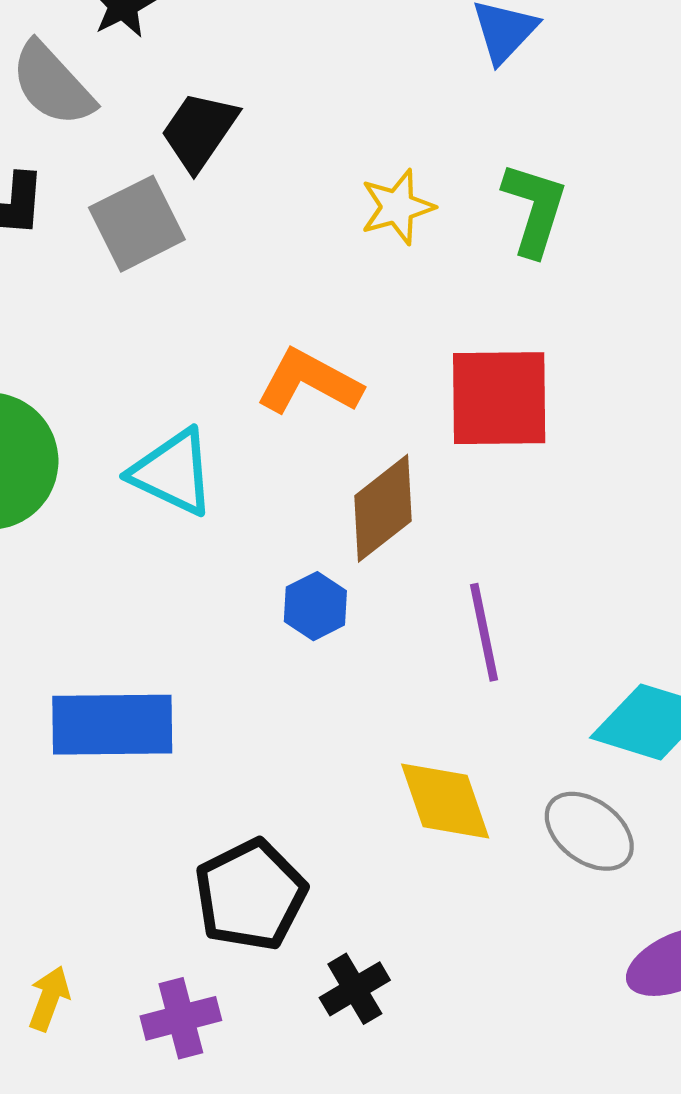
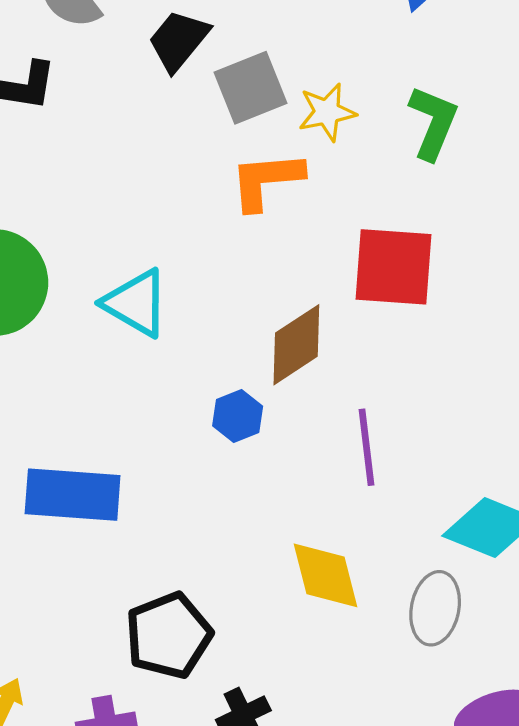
gray square: (137, 224) -> (251, 88), moved
orange L-shape: (309, 382) -> (266, 180), moved, turned -38
gray ellipse: (589, 831) -> (435, 608), turned 60

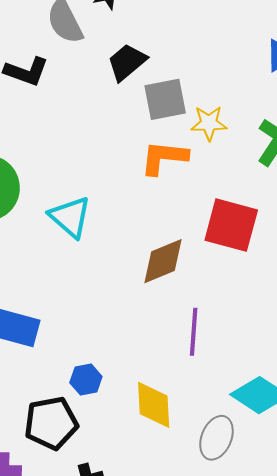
blue hexagon: (238, 416) -> (86, 380), moved

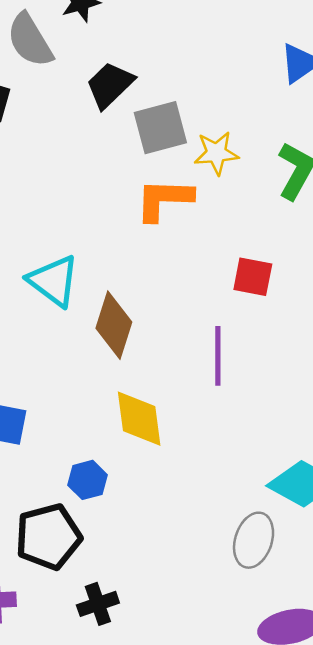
red square: (231, 225) -> (253, 277), size x0.6
brown diamond: (163, 261) -> (114, 325), moved, turned -46
purple line: (194, 332) -> (218, 356), moved
yellow diamond: (154, 405) -> (139, 419), moved

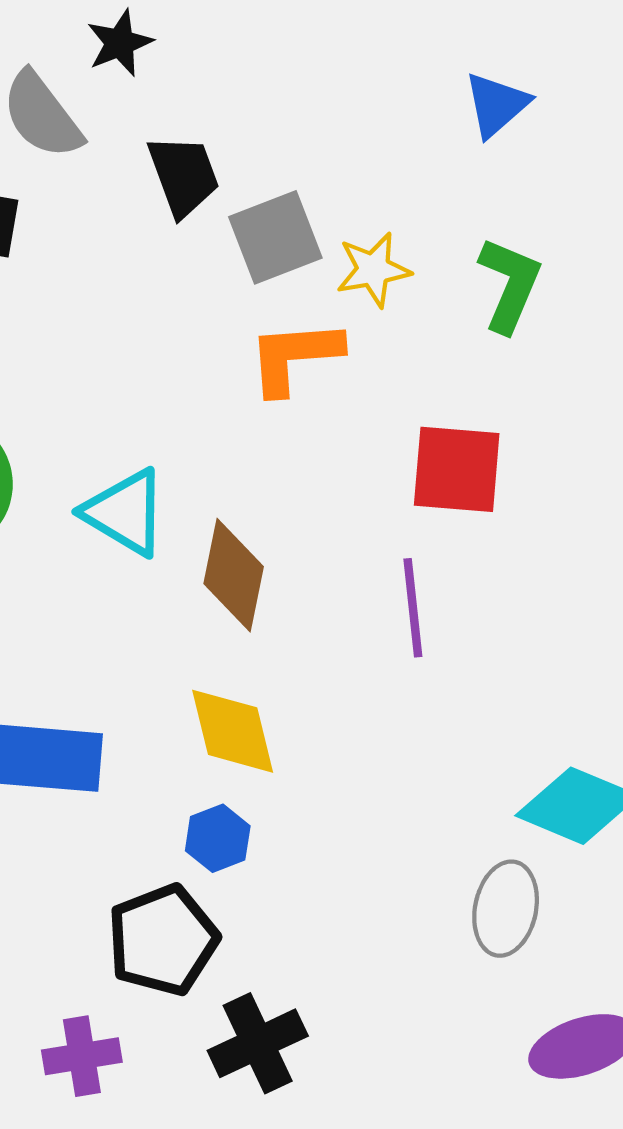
black trapezoid: (110, 85) -> (184, 175), turned 120
red square: (253, 277) -> (457, 469), size x1.4
yellow diamond: (139, 419) -> (233, 731), moved
black cross: (98, 604) -> (258, 1043), size x1.4

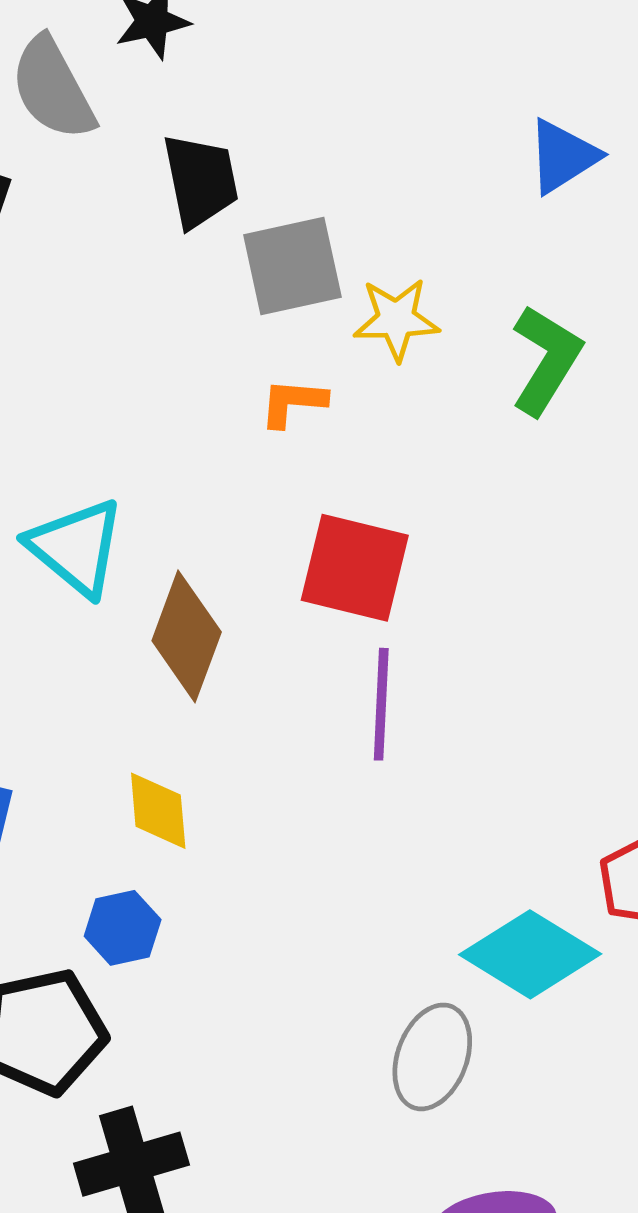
orange L-shape: (295, 357) -> (293, 403), size x0.6
red square: (457, 469) -> (355, 568), moved
yellow diamond: (233, 731) -> (158, 811), size x0.7

